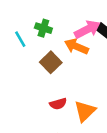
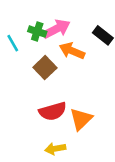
pink arrow: (87, 29) -> (57, 29), moved
red semicircle: (58, 104) -> (53, 111), size x1.5

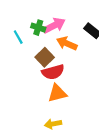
red semicircle: (53, 111) -> (53, 72), moved
orange triangle: (81, 119) -> (57, 93), moved, turned 30

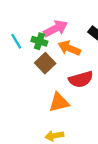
green cross: (38, 28) -> (39, 41), moved
red semicircle: (53, 72) -> (81, 79), moved

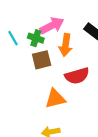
orange arrow: (69, 48) -> (66, 45), turned -105
brown square: (45, 63) -> (42, 60), turned 30

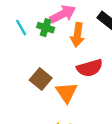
brown square: (42, 60) -> (41, 79), moved, turned -36
orange triangle: (55, 99) -> (66, 92), turned -50

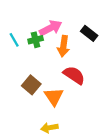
green cross: (46, 28) -> (36, 40), turned -32
red semicircle: (90, 68) -> (74, 75), turned -130

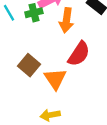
red semicircle: (74, 75) -> (79, 54), turned 90

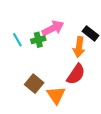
orange arrow: (66, 20) -> (79, 47), moved

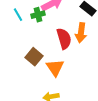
orange arrow: (79, 47) -> (81, 33), moved
red semicircle: (76, 74) -> (64, 39), moved, turned -50

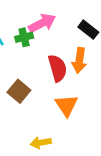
orange triangle: (55, 68) -> (66, 105), moved

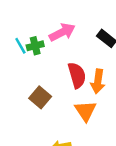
green cross: (24, 37) -> (35, 46), moved
orange arrow: (79, 60) -> (98, 81), moved

